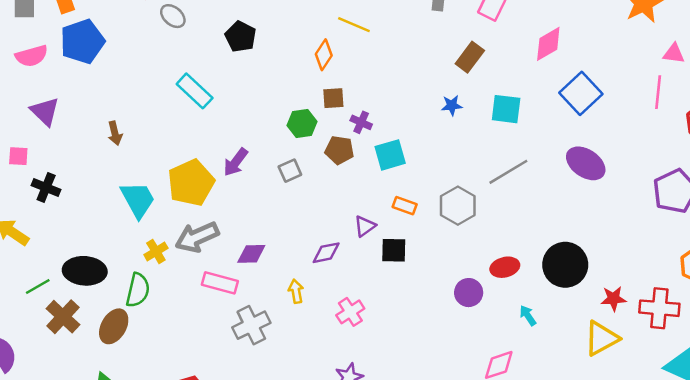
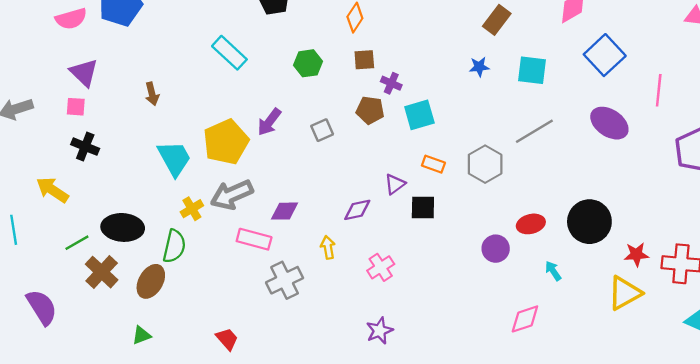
pink line: (658, 92) -> (659, 90), moved
green hexagon: (302, 124) -> (308, 63), moved
pink square: (18, 156) -> (76, 107), moved

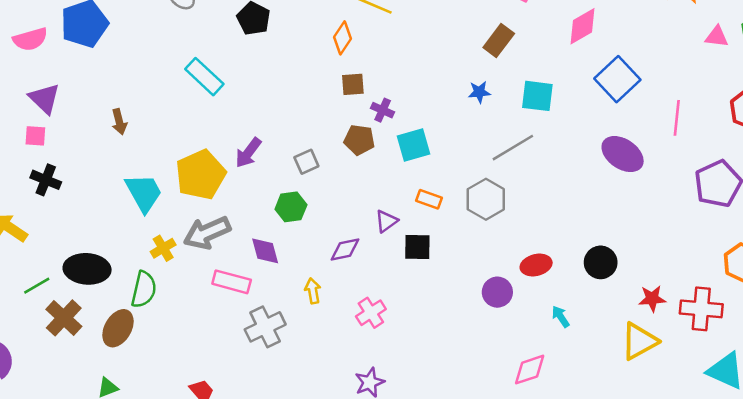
green hexagon: (308, 63) -> (291, 207), moved
gray line: (534, 131) -> (513, 148), moved
purple diamond: (285, 211) -> (265, 251), turned 76
black circle: (589, 222) -> (601, 262), size x0.7

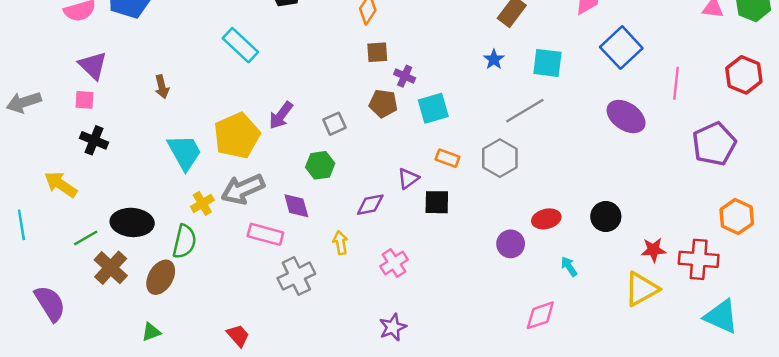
blue star: (479, 92) -> (494, 59), turned -30

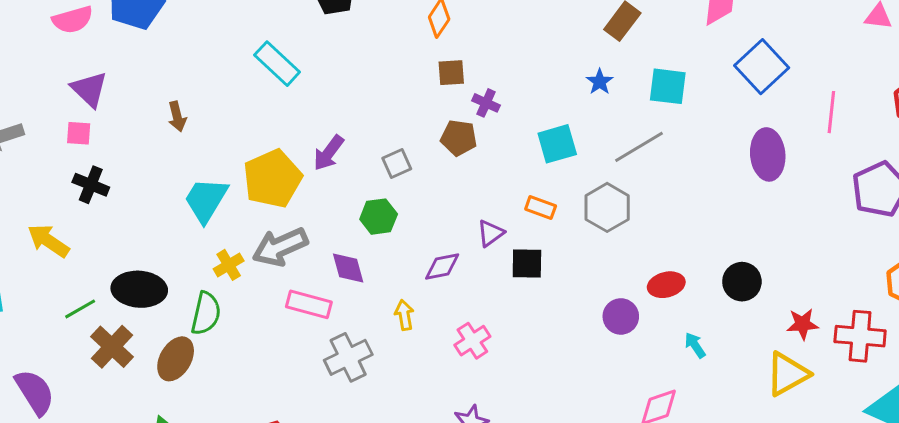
cyan square: (433, 108) -> (557, 144), moved
purple ellipse: (626, 117) -> (768, 154), turned 51
cyan trapezoid: (184, 152) -> (206, 200), turned -120

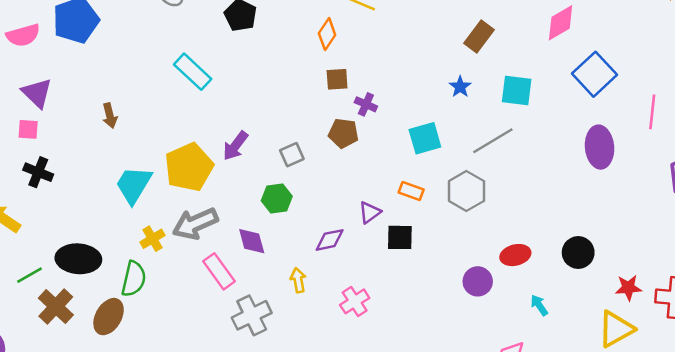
pink rectangle: (309, 304) -> (219, 271), turned 39

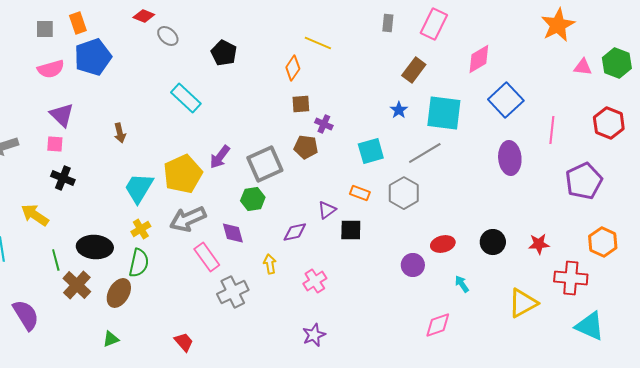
cyan square: (517, 91) -> (444, 113), size x1.4
gray square: (292, 155) -> (265, 164), size x1.8
yellow cross: (152, 239) -> (141, 229), moved
green line: (29, 275) -> (56, 260), turned -75
red star: (628, 288) -> (539, 244), moved

